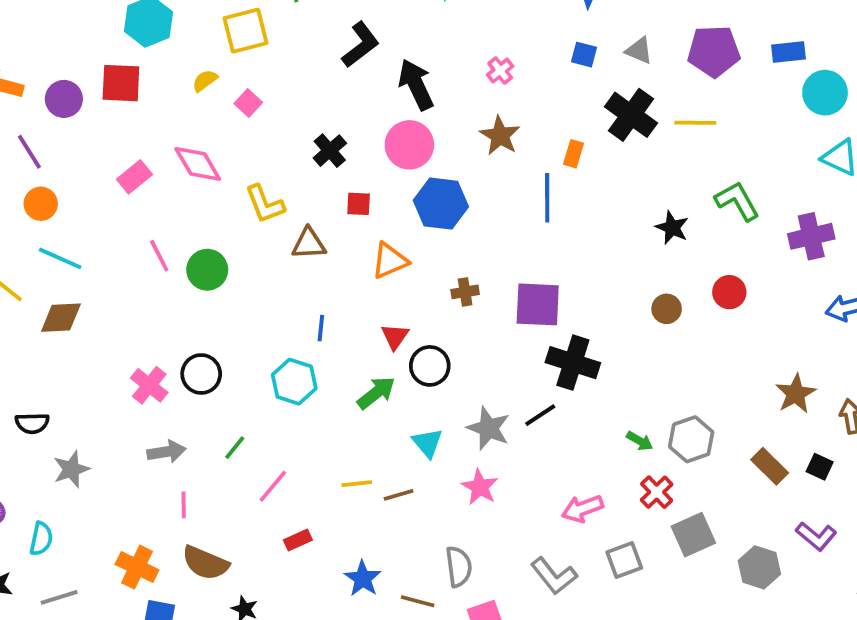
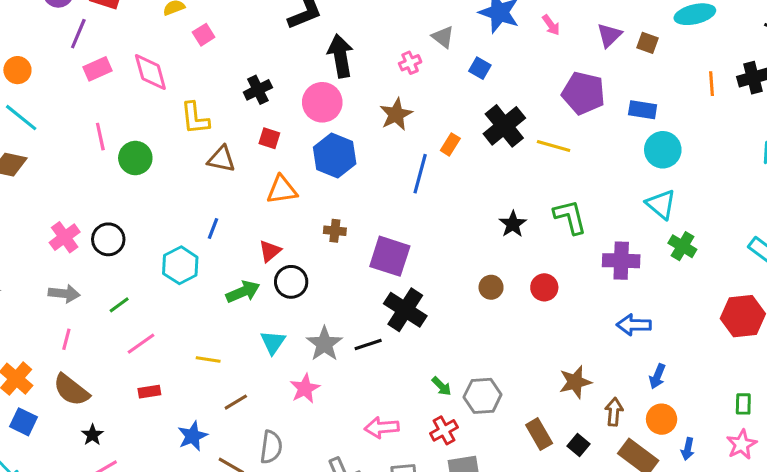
gray triangle: (639, 51) -> (443, 37), moved
purple line: (29, 152) -> (78, 34), moved, turned 40
brown line: (399, 495) -> (236, 402), moved, turned -30

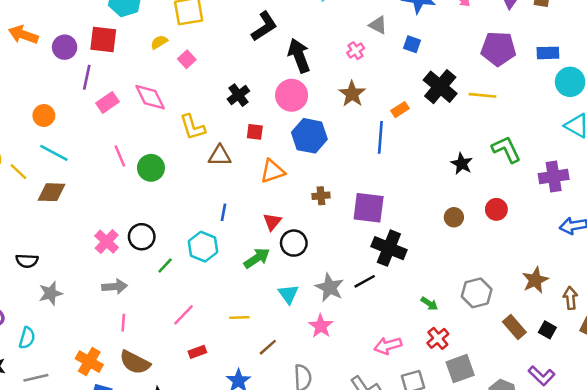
orange rectangle: (450, 144) -> (400, 110), turned 36
green line: (119, 305) -> (165, 266), moved
gray hexagon: (483, 396) -> (477, 293), moved

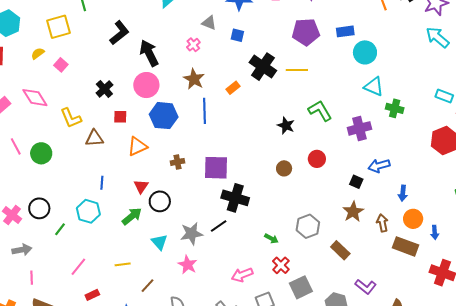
blue line: (380, 137) -> (204, 111), moved
gray star: (330, 287) -> (192, 234), turned -30
black square: (547, 330) -> (356, 182), moved

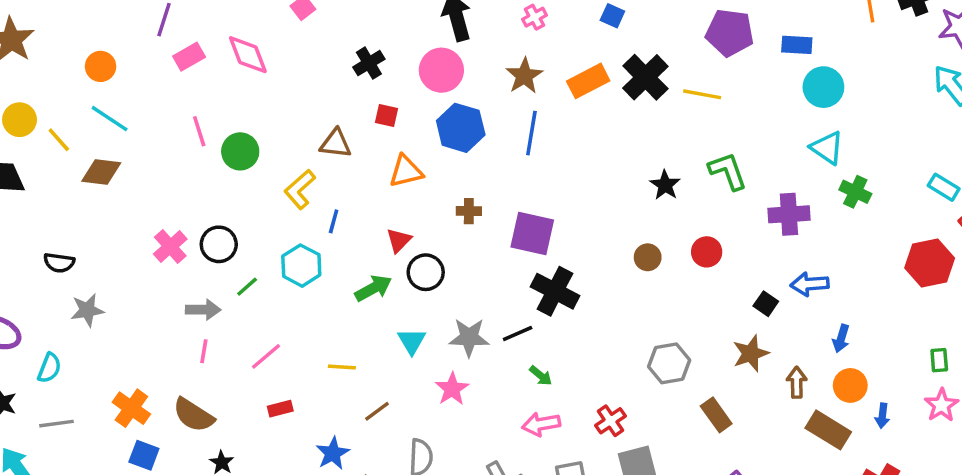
orange rectangle: (233, 88) -> (588, 81), moved, size x1.6
yellow L-shape: (71, 118) -> (300, 189), moved, turned 60
green arrow: (271, 238) -> (541, 376), moved
gray arrow: (22, 250) -> (203, 310), moved
pink line: (32, 278) -> (204, 351), moved

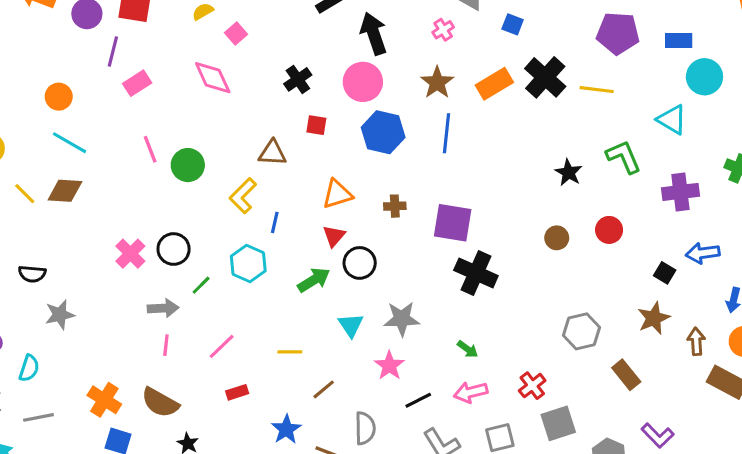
pink diamond: (248, 55) -> (213, 78), moved
yellow line: (59, 140) -> (25, 194), moved
cyan triangle: (827, 148) -> (672, 120), moved
orange triangle: (406, 171) -> (337, 194), moved
black line: (518, 333) -> (418, 400), moved

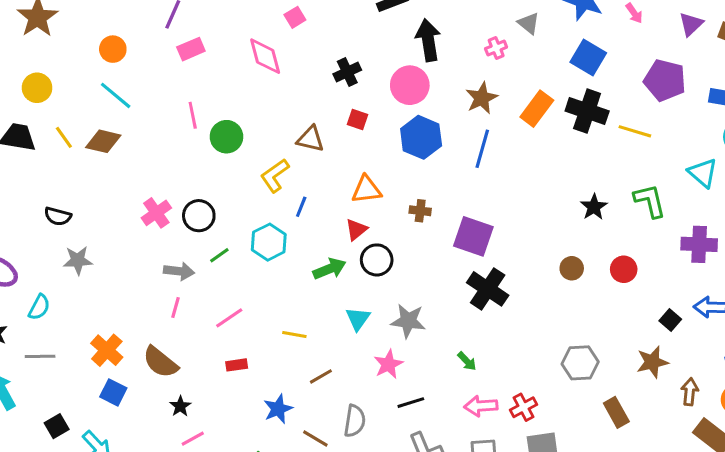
blue square: (513, 24) -> (588, 58), moved, size x1.6
black cross: (545, 77) -> (587, 111), turned -33
orange rectangle: (494, 84) -> (537, 109), turned -32
pink arrow: (471, 392) -> (481, 406), moved

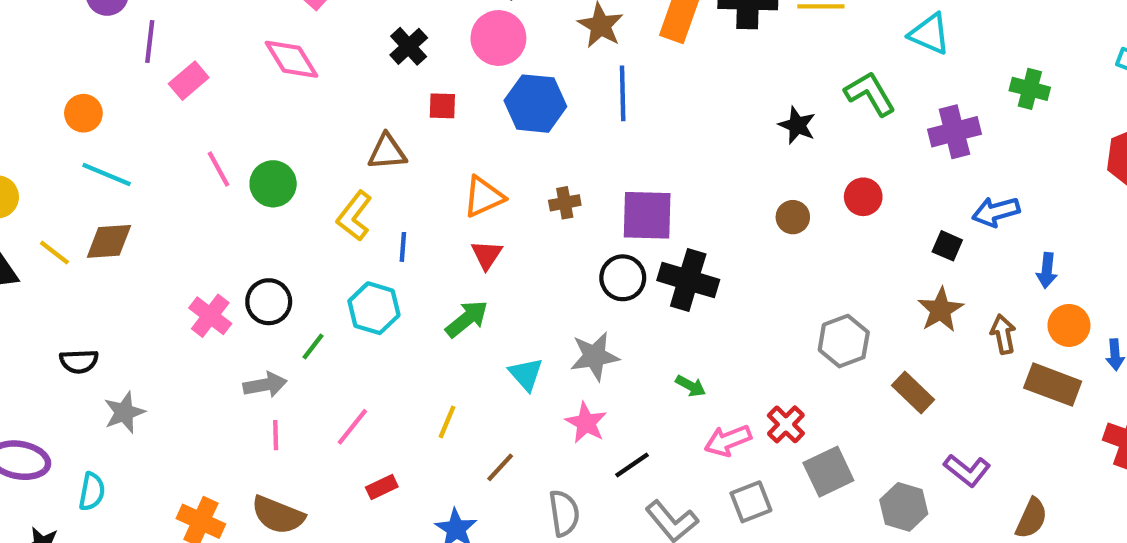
black circle: (377, 260) -> (623, 278), moved
yellow line: (294, 335) -> (447, 422), turned -60

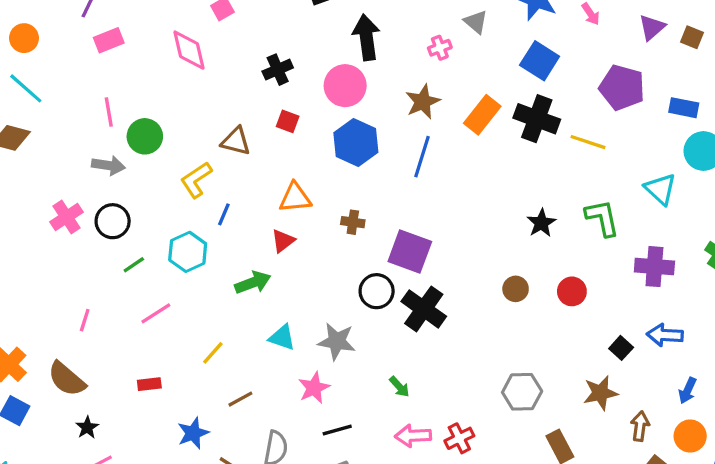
cyan triangle: (526, 374) -> (282, 337), turned -48
gray arrow: (265, 385) -> (108, 165), moved
pink line: (352, 427) -> (156, 313), moved

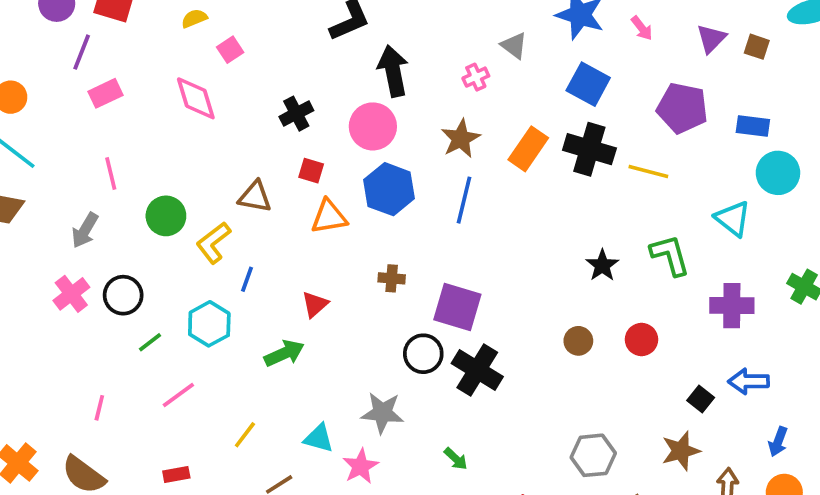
green circle: (145, 136) -> (166, 216), moved
gray arrow: (108, 165) -> (85, 230), moved, turned 116
orange triangle: (295, 198) -> (329, 217), moved
cyan triangle: (282, 337) -> (319, 438), moved

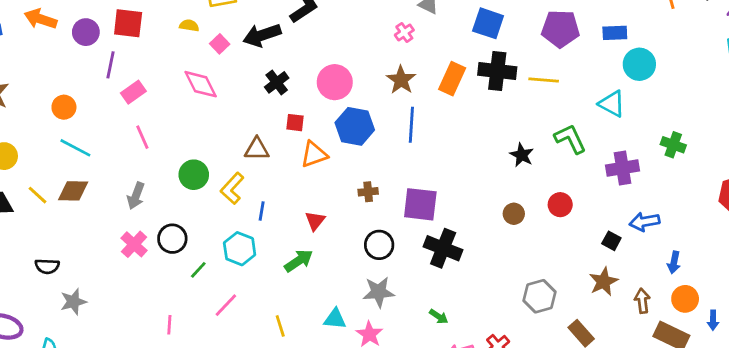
yellow semicircle: (194, 18) -> (189, 26), turned 42
black arrow: (393, 71) -> (262, 35), moved, turned -87
pink line: (111, 173) -> (142, 137), moved
black circle: (423, 354) -> (379, 245), moved
yellow line: (245, 435) -> (280, 326), turned -45

